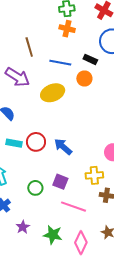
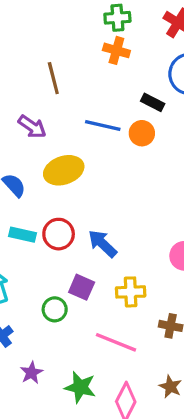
blue line: (60, 63) -> (103, 125), moved
purple arrow: (17, 77) -> (32, 127), size x0.7
yellow ellipse: (53, 93) -> (64, 170), moved
yellow cross: (94, 175) -> (131, 292), moved
purple square: (60, 182) -> (82, 287), moved

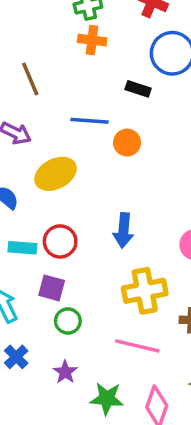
orange circle: (142, 133) -> (127, 143), moved
blue arrow: (103, 244) -> (123, 230), moved, turned -120
purple square: (82, 287) -> (52, 288), moved
yellow cross: (131, 292) -> (145, 291), size x1.4
purple star: (31, 373) -> (65, 372), moved

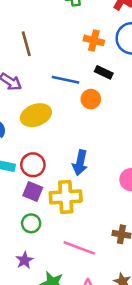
orange cross: (92, 40) -> (94, 40), moved
black rectangle: (138, 89) -> (104, 72), moved
purple square: (52, 288) -> (33, 192), moved
yellow cross: (145, 291) -> (66, 197), moved

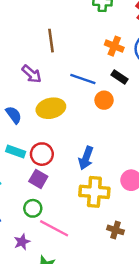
yellow cross: (66, 197) -> (94, 192), moved
pink line: (79, 248) -> (54, 228), moved

